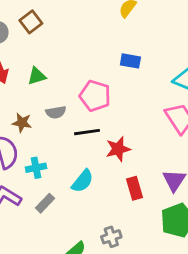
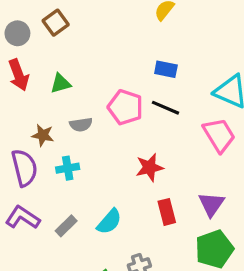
black line: (87, 132) -> (165, 108), moved, turned 30
cyan cross: (36, 168) -> (68, 168), moved
cyan semicircle: (82, 181) -> (109, 222), moved

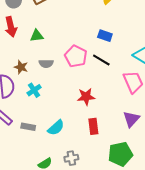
cyan cross: (68, 168) -> (34, 90), turned -32
purple triangle: (211, 204) -> (131, 119), moved
gray rectangle: (66, 226) -> (28, 127), turned 48

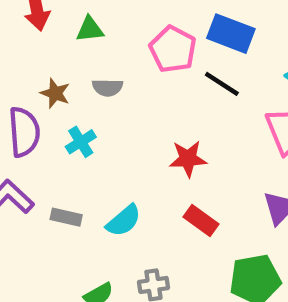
blue rectangle: (105, 36) -> (231, 34), size x1.5
pink pentagon: (76, 56) -> (173, 49), moved
red rectangle: (93, 126) -> (201, 221), turned -49

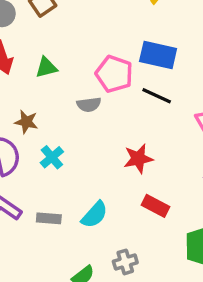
gray semicircle: (108, 88) -> (89, 105), moved

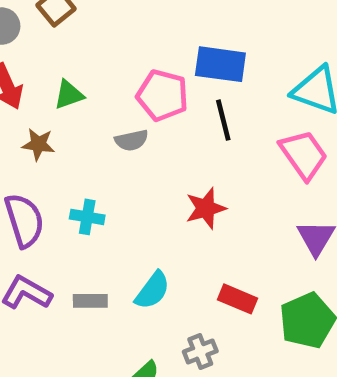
black line: (157, 96) -> (223, 120), turned 56
brown star: (26, 122) -> (38, 144), moved
cyan cross: (52, 157) -> (87, 217), turned -35
red rectangle: (156, 206) -> (237, 299), moved

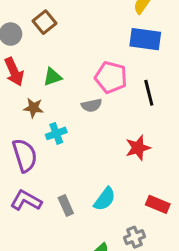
blue rectangle: (220, 64) -> (145, 39), moved
cyan cross: (87, 217) -> (56, 133), moved, turned -30
gray rectangle: (90, 301) -> (66, 206), turned 66

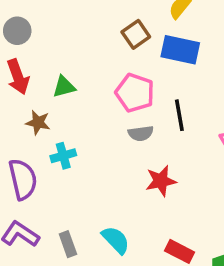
brown square: (44, 22) -> (136, 34), moved
gray semicircle: (92, 105) -> (141, 133), moved
cyan semicircle: (105, 199) -> (116, 240), turned -85

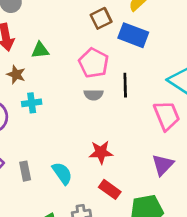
red star: (161, 181) -> (101, 152), moved

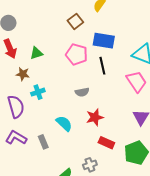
blue rectangle: (133, 35) -> (104, 41), moved
gray semicircle: (93, 95) -> (82, 92), moved
cyan semicircle: (62, 173) -> (64, 123), moved

